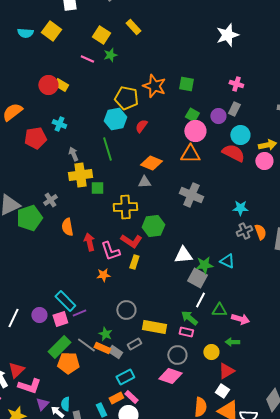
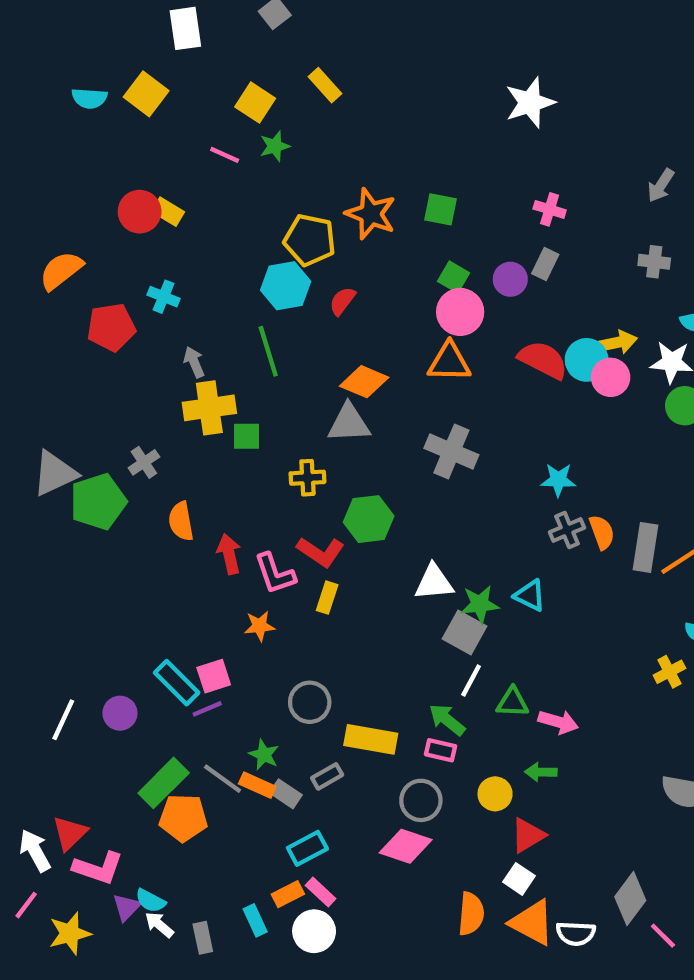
cyan circle: (240, 135) -> (587, 360), moved
gray triangle: (144, 182) -> (349, 423), size x1.5
yellow cross: (125, 207) -> (307, 478), size x0.7
pink square: (60, 319) -> (214, 676), moved
cyan semicircle: (65, 404) -> (150, 901), moved, turned -64

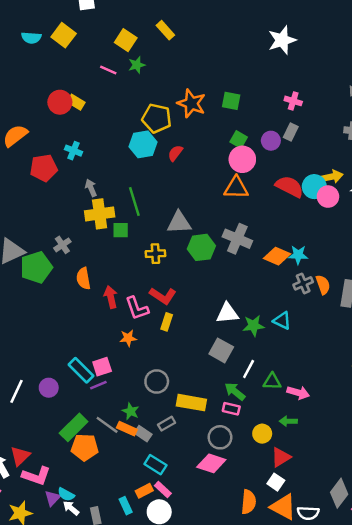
green line: (268, 351) -> (134, 201), moved
orange diamond: (364, 382) -> (277, 256), moved
green hexagon: (369, 519) -> (201, 247), moved
gray square: (464, 632) -> (221, 350), moved
cyan rectangle: (307, 848) -> (155, 465), turned 60

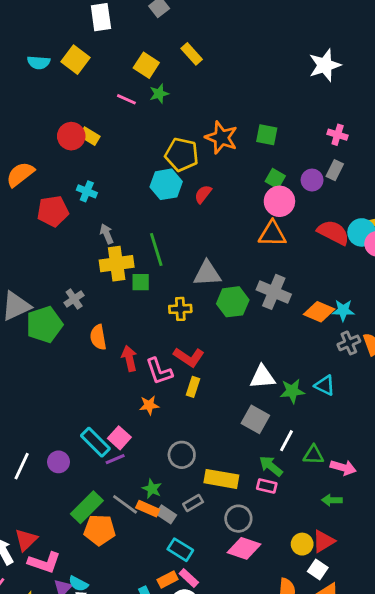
pink square: (102, 367) -> (119, 438), turned -30
yellow circle: (262, 434) -> (302, 544), moved
gray circle: (220, 437) -> (238, 519), moved

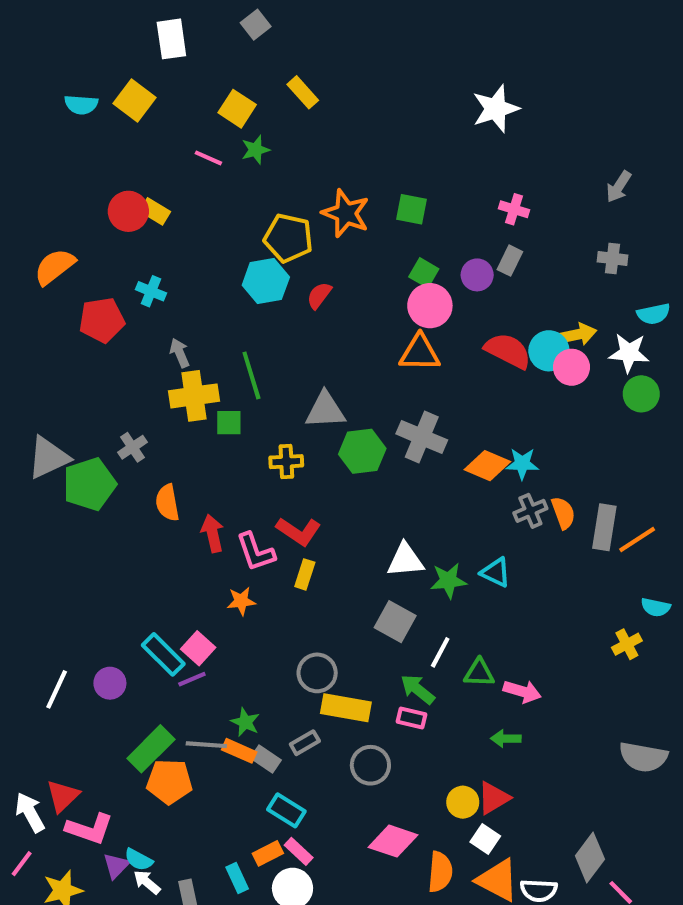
gray circle: (182, 455) -> (317, 673), moved
gray line: (125, 504) -> (206, 745), turned -32
pink diamond: (244, 548) -> (393, 841), moved

